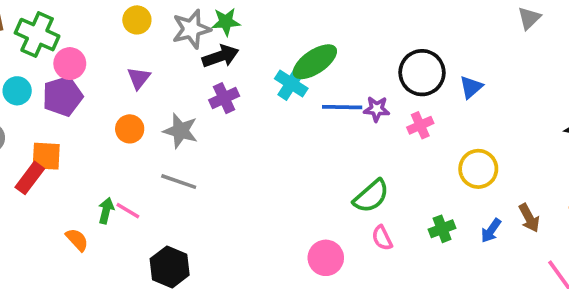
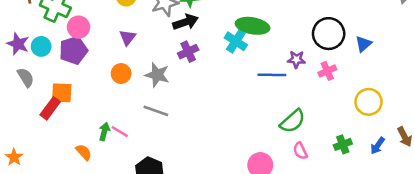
green ellipse: (315, 62) -> (253, 26), turned 44
blue line: (342, 107) -> (272, 75), moved

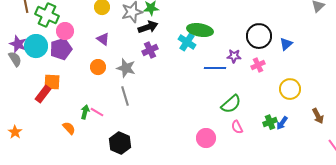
purple triangle: (128, 37) -> (103, 39), turned -32
cyan circle: (41, 46) -> (36, 46), size x1.5
gray semicircle: (26, 77) -> (15, 59), moved
gray line: (156, 111) -> (125, 96), turned 54
blue arrow: (378, 146) -> (282, 123), moved

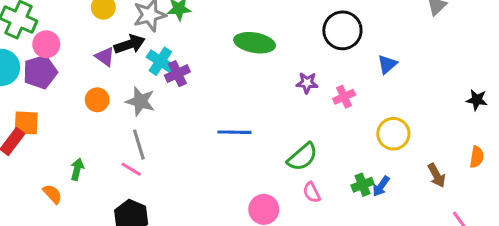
black arrow: (148, 27) -> (130, 44), moved
black circle: (259, 36) -> (342, 30), moved
cyan cross: (187, 42) -> (160, 61), moved
blue line: (215, 68) -> (234, 132), moved
pink line: (97, 112) -> (131, 169), moved

